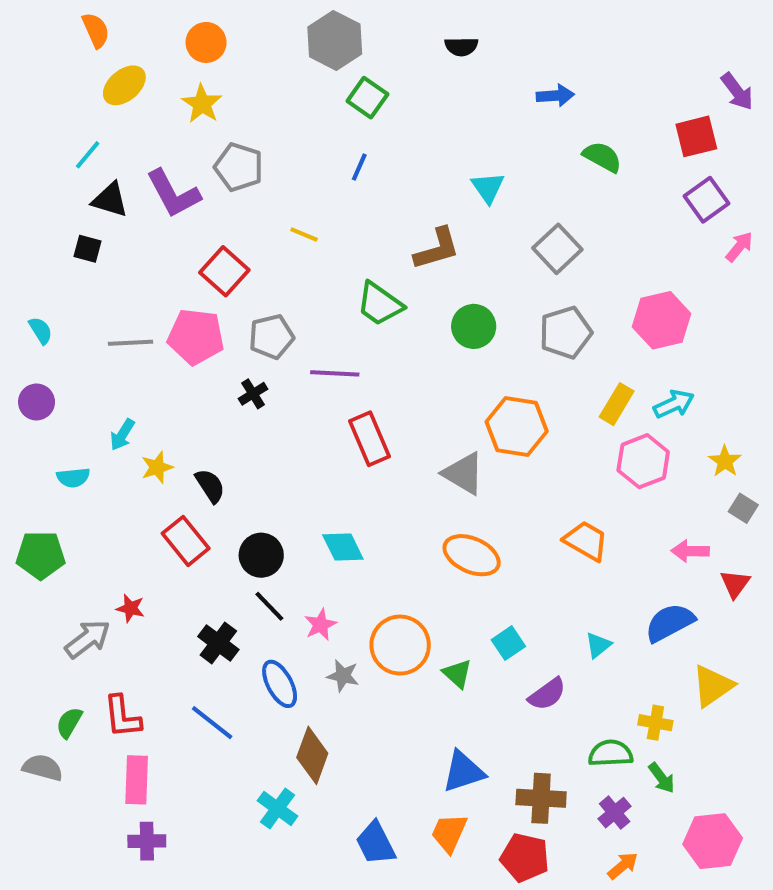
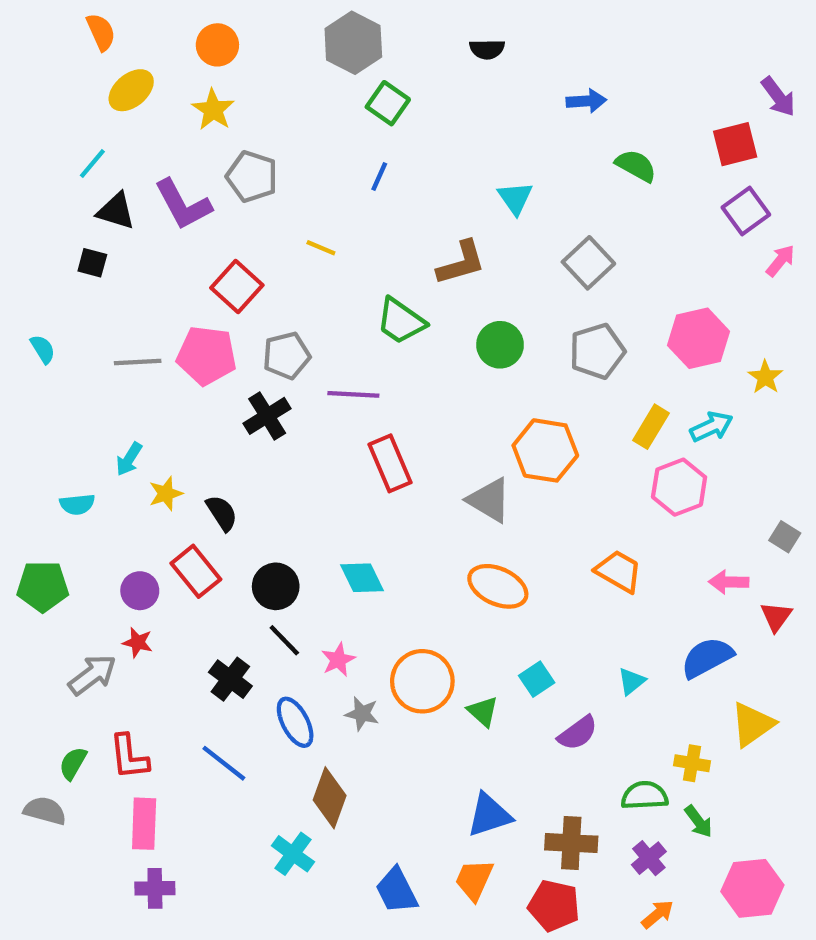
black cross: (253, 394) -> (267, 416), size x1.5
purple circle: (37, 402) -> (140, 591), moved
yellow star: (725, 461) -> (765, 377), moved

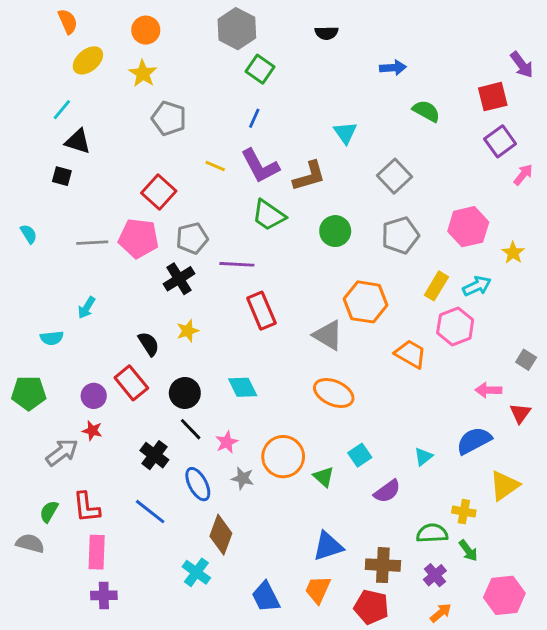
purple L-shape: (183, 205) -> (260, 166), moved
yellow star: (166, 494) -> (188, 331), moved
orange trapezoid: (619, 571) -> (410, 354), moved

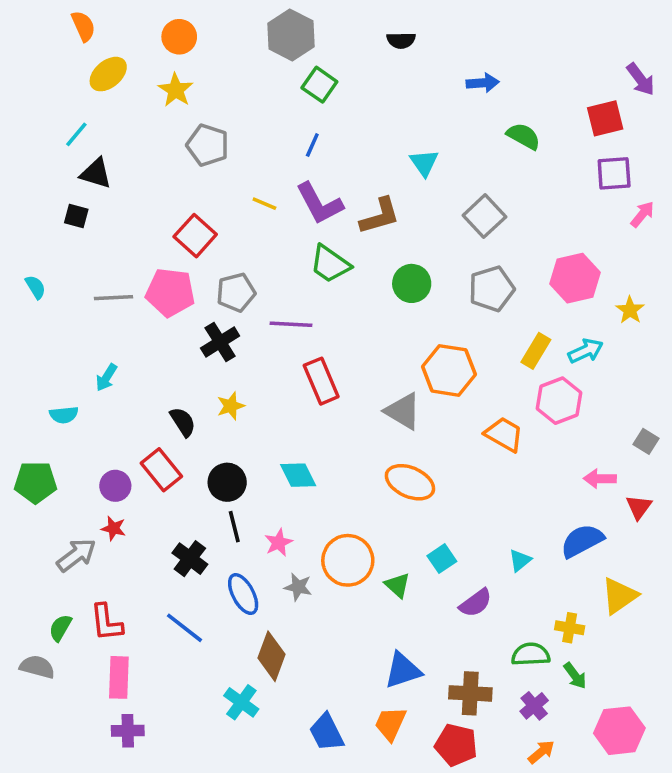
purple square: (500, 141) -> (614, 173), turned 32
black line: (191, 429) -> (234, 527), turned 30

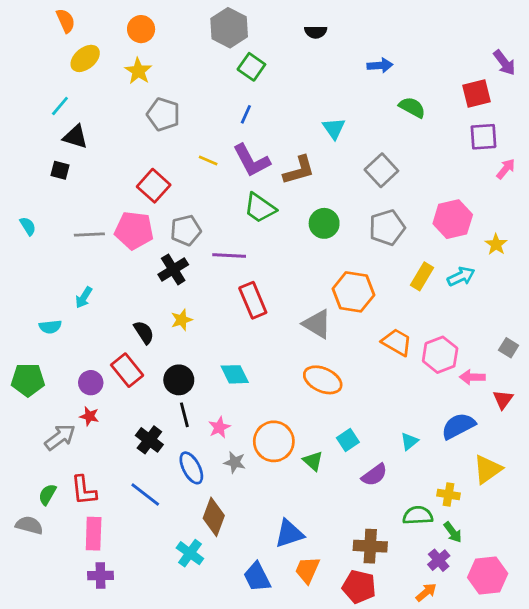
pink hexagon: (559, 401) -> (440, 355), moved
blue triangle: (403, 670) -> (289, 534), moved
purple cross: (534, 706) -> (439, 560), moved

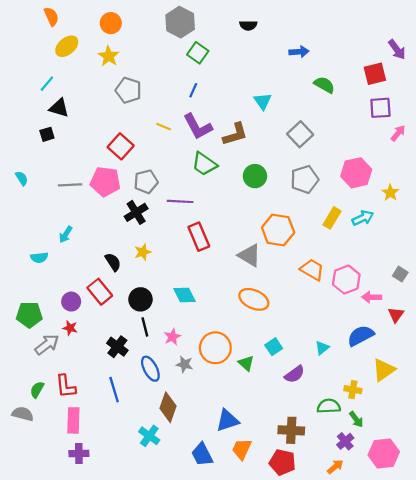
black square: (60, 170) -> (47, 134), turned -32
green pentagon: (28, 380) -> (29, 315), moved
blue line: (145, 494) -> (114, 390), turned 35

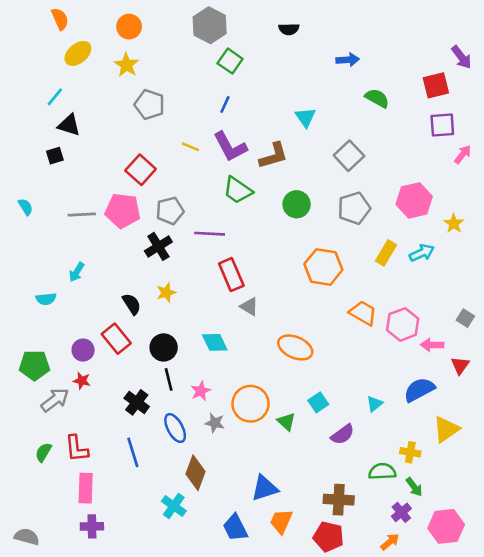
gray triangle: (249, 255) -> (249, 307), moved, size x0.7
gray semicircle: (23, 414) -> (27, 537), moved

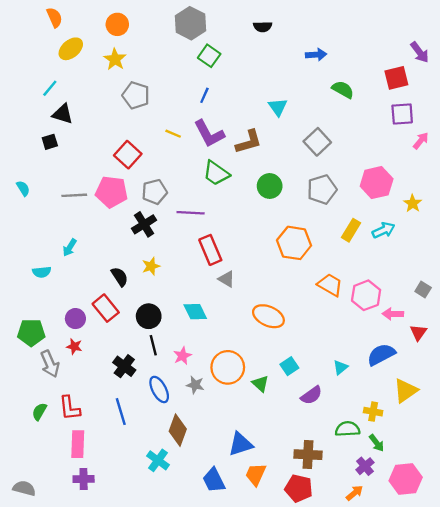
gray arrow: (55, 400) -> (50, 364), turned 104

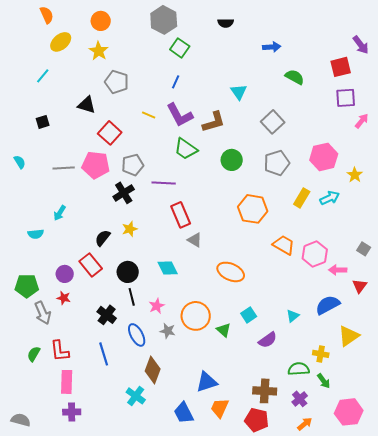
black triangle: (63, 114) -> (87, 105), moved
black semicircle: (120, 277) -> (103, 238), turned -108
purple cross: (365, 466) -> (300, 399), moved

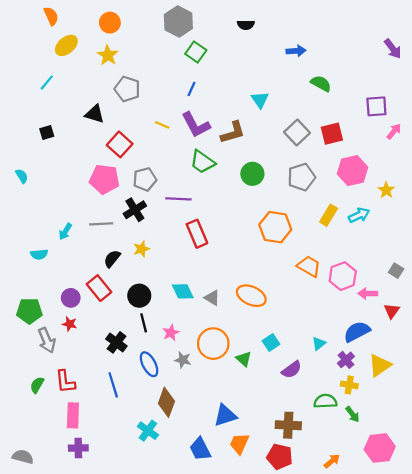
red square: (341, 67) -> (332, 134), moved
gray line: (64, 168) -> (101, 224), moved
gray triangle: (195, 240) -> (212, 298), moved
purple cross: (300, 399) -> (346, 360), moved

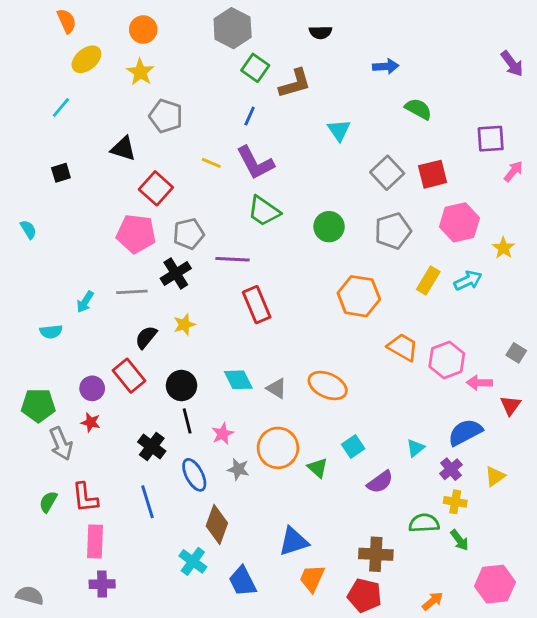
brown L-shape: (233, 132) -> (295, 83), moved
yellow triangle: (380, 365) -> (495, 476), size x0.7
blue trapezoid: (200, 449) -> (242, 581), moved

